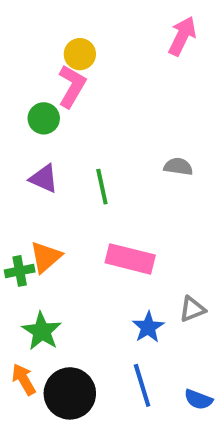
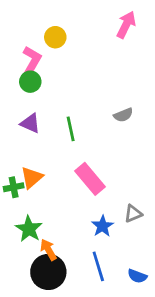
pink L-shape: (72, 86) -> (32, 61), moved
gray semicircle: (178, 167) -> (123, 115), turned 150
pink rectangle: (130, 259) -> (90, 179), turned 36
orange arrow: (24, 379) -> (48, 250), moved

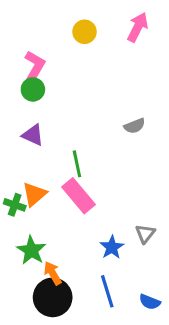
yellow circle: (55, 37) -> (84, 32), moved
green line: (71, 129) -> (77, 164), moved
pink rectangle: (90, 179) -> (78, 196), moved
green cross: (14, 187) -> (15, 205), turned 30
gray triangle: (133, 214) -> (145, 234), turned -30

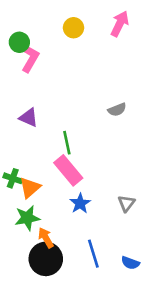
green circle: (33, 89) -> (19, 42), moved
orange triangle: (34, 194) -> (30, 188), moved
blue star: (112, 247) -> (80, 203), moved
green star: (31, 250) -> (27, 218), turned 30

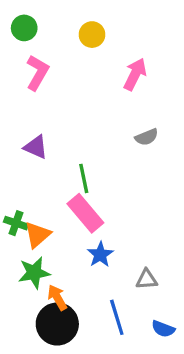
pink arrow: (120, 24) -> (135, 74), moved
green circle: (19, 42) -> (24, 28), moved
gray triangle: (126, 203) -> (147, 279), moved, turned 48

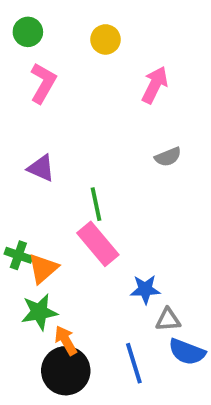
blue star: (100, 255) -> (145, 289), moved, turned 30
blue semicircle: (163, 329) -> (187, 352), moved, size x1.4

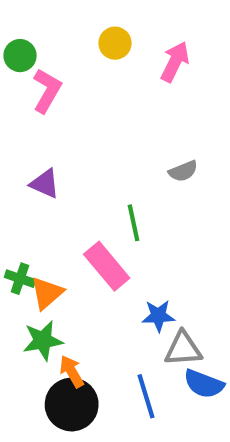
green circle: (28, 32) -> (20, 56), moved
pink arrow: (155, 85) -> (175, 62), moved
green line: (96, 204) -> (134, 223), moved
gray triangle: (168, 320) -> (183, 349), size x1.4

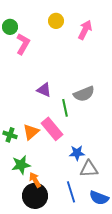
gray semicircle: (183, 171) -> (84, 94), moved, size x1.5
purple triangle: (45, 184) -> (44, 90), moved
orange triangle: (47, 293) -> (31, 132), moved
blue semicircle: (204, 384) -> (99, 198), moved

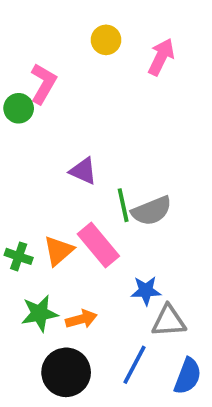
green circle: (10, 27) -> (19, 108), moved
gray semicircle: (84, 94) -> (152, 211), moved
orange arrow: (35, 180) -> (81, 319), moved, turned 105
blue line: (71, 192) -> (134, 365), turned 45
blue semicircle: (99, 198) -> (188, 376), turned -90

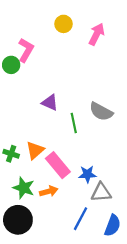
gray semicircle: (152, 211) -> (101, 112), moved, turned 50
pink rectangle: (98, 245) -> (58, 165), moved
green star: (40, 313) -> (24, 188), turned 30
black circle: (66, 372) -> (18, 220), moved

